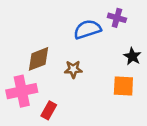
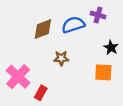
brown diamond: (38, 59) -> (43, 29), moved
pink cross: (22, 91) -> (18, 77), turned -35

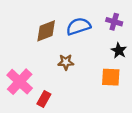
purple cross: (98, 15) -> (114, 22), moved

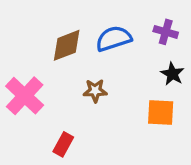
pink cross: (20, 82) -> (25, 96), moved

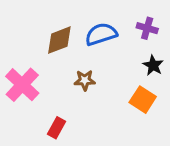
orange square: (161, 112) -> (143, 100), turned 30

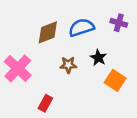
black star: (153, 65) -> (98, 58), moved

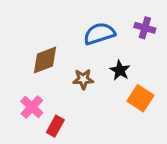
brown diamond: (48, 32) -> (45, 60), moved
pink cross: (18, 68) -> (32, 107), moved, size x0.7

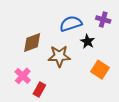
black star: (120, 70) -> (87, 41), moved
brown star: (83, 79) -> (59, 56), size x1.5

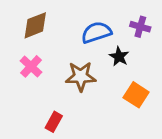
brown diamond: (32, 42) -> (35, 25), moved
pink cross: (23, 76) -> (31, 66), moved

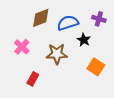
brown diamond: (35, 25) -> (41, 18), moved
red rectangle: (54, 122) -> (33, 79), moved

